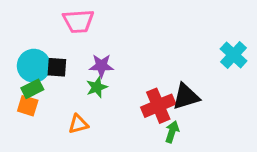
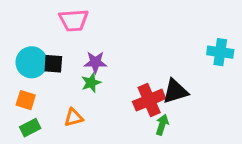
cyan cross: (234, 55) -> (220, 52), turned -35
green rectangle: (32, 89) -> (30, 128), moved

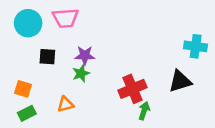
cyan circle: (32, 62) -> (28, 23), moved
black triangle: (175, 91) -> (180, 81), moved

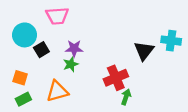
cyan circle: (28, 23) -> (25, 35), moved
black square: (47, 57) -> (41, 50), turned -35
black triangle: (180, 81) -> (144, 51), moved, turned -35
orange triangle: (65, 104) -> (57, 91), size x1.5

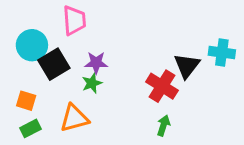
pink trapezoid: (57, 16) -> (74, 20), turned -90
black square: (41, 50) -> (54, 64), size x1.5
red cross: (116, 78) -> (162, 86), moved, turned -35

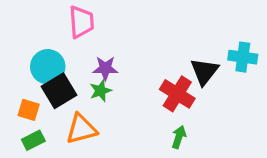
cyan circle: (32, 45) -> (48, 67), moved
black square: (54, 64) -> (59, 91), moved

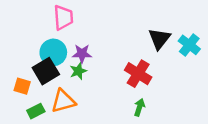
cyan cross: (243, 57) -> (189, 45), turned 30
cyan circle: (48, 67) -> (53, 52), moved
black triangle: (204, 72) -> (159, 39), moved
green rectangle: (33, 140) -> (36, 111), moved

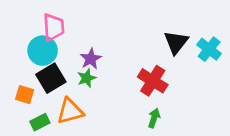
pink trapezoid: (63, 17) -> (54, 27), moved
cyan circle: (53, 52) -> (43, 51), moved
purple star: (82, 54) -> (91, 59), turned -30

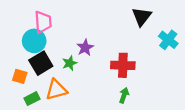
black triangle: (176, 42) -> (142, 17), moved
purple star: (91, 59) -> (85, 48), moved
red cross: (153, 81) -> (123, 65), turned -30

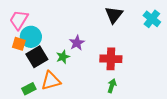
black triangle: (142, 17) -> (114, 15), moved
pink trapezoid: (43, 22) -> (19, 20), moved, turned -145
cyan cross: (168, 40) -> (152, 19), moved
orange square: (20, 76) -> (19, 44), moved

